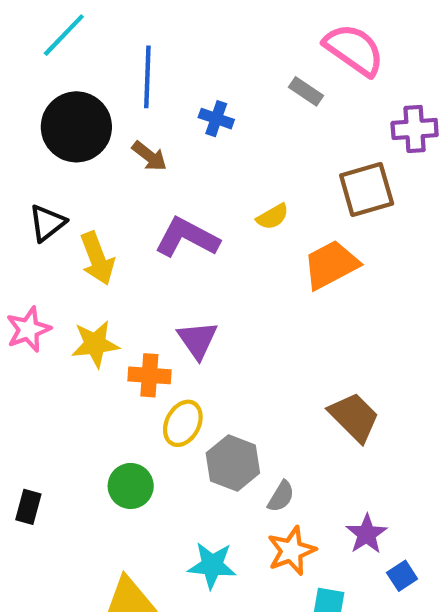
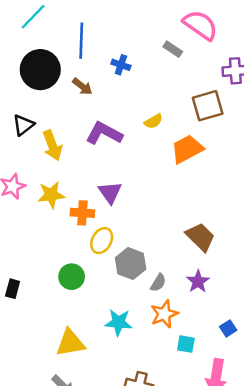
purple star: (367, 534) -> (198, 281), moved

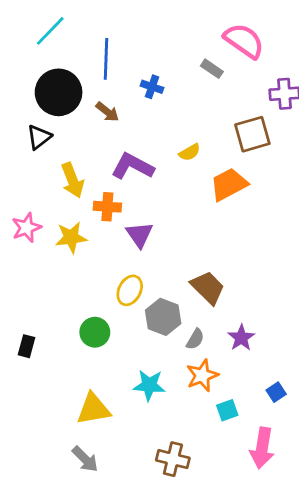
black triangle: (23, 125) -> (39, 137), moved
orange cross: (82, 213) -> (107, 207), moved
brown trapezoid: (200, 237) -> (208, 288), moved
cyan square: (186, 344) -> (227, 410), turned -30

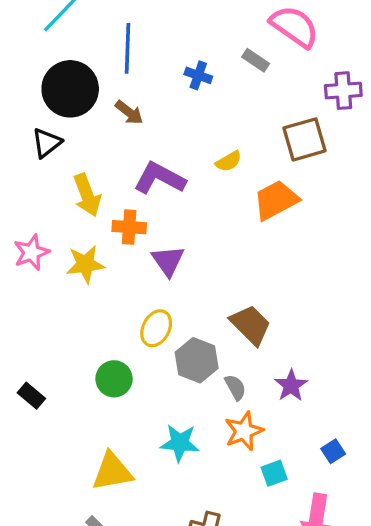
blue cross: (152, 87) -> (198, 75), moved
gray semicircle: (195, 339) -> (235, 387), turned -60
black rectangle: (26, 346) -> (31, 396), turned -65

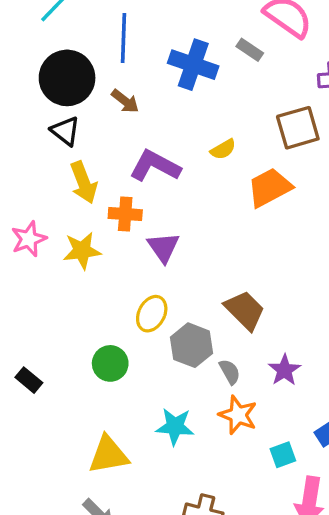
blue cross: (198, 75) -> (193, 65), size x1.8
black triangle: (47, 143) -> (65, 131), moved, turned -44
orange star: (244, 431) -> (238, 415), turned -30
cyan square: (274, 473) -> (283, 455), moved

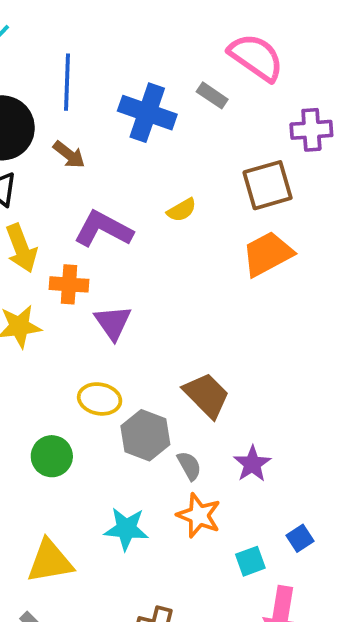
orange trapezoid: (270, 187) -> (268, 254), moved
yellow ellipse: (152, 314) -> (100, 399), turned 72

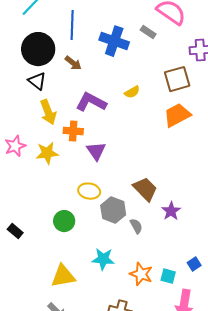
purple star: (252, 464) -> (171, 211), moved
orange star: (199, 515) -> (141, 274), moved
cyan square: (250, 561) -> (168, 276), turned 35

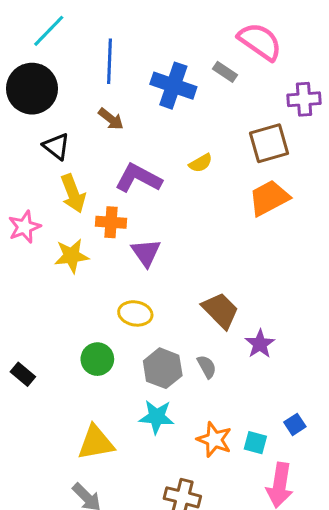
black circle: (38, 49) -> (32, 89), moved
pink star: (15, 146) -> (24, 227), moved
gray hexagon: (113, 210) -> (163, 368), moved

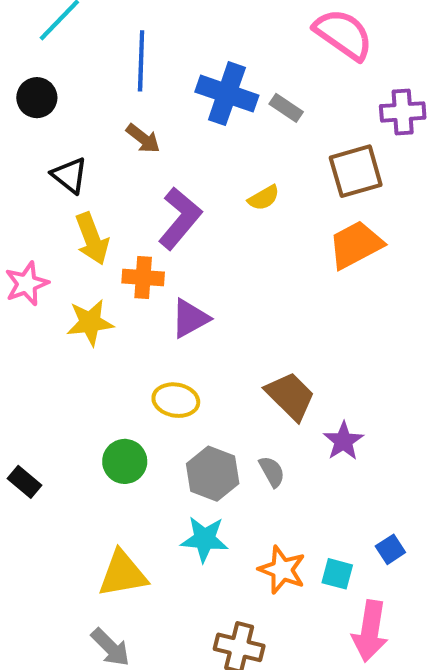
gray rectangle: (225, 72) -> (286, 108), moved
black circle: (32, 89) -> (37, 98), size x0.6
purple L-shape: (138, 178) -> (180, 218), turned 102
purple triangle: (146, 253) -> (190, 318), turned 36

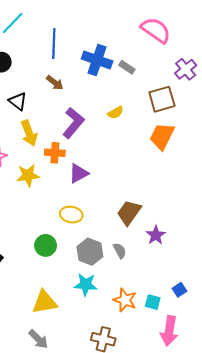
purple cross: (403, 112) -> (186, 69), turned -35
orange trapezoid: (356, 245) -> (162, 136), turned -36
brown trapezoid: (290, 396) -> (129, 212), turned -100

